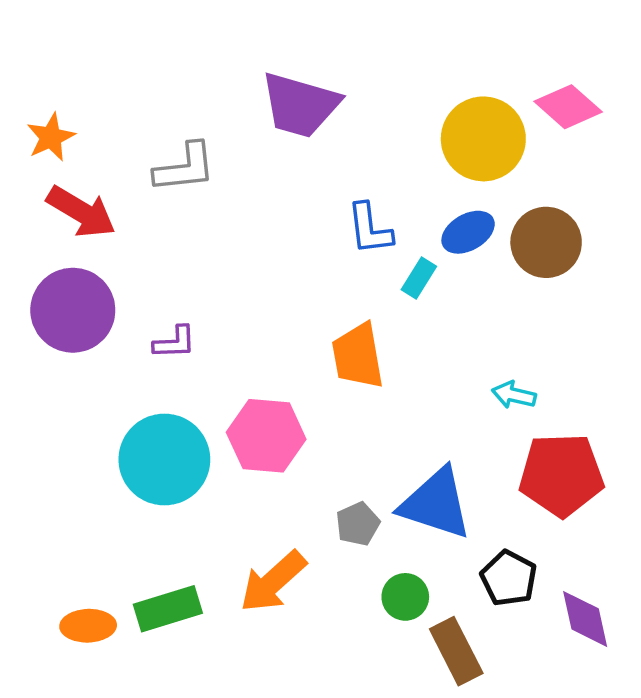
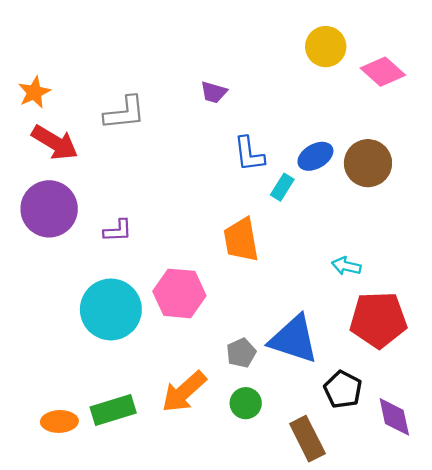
purple trapezoid: (300, 105) -> (214, 92), moved, size x0.5
yellow circle: (483, 139) -> (326, 47), moved, size x0.7
green circle: (405, 597) -> (246, 403), moved

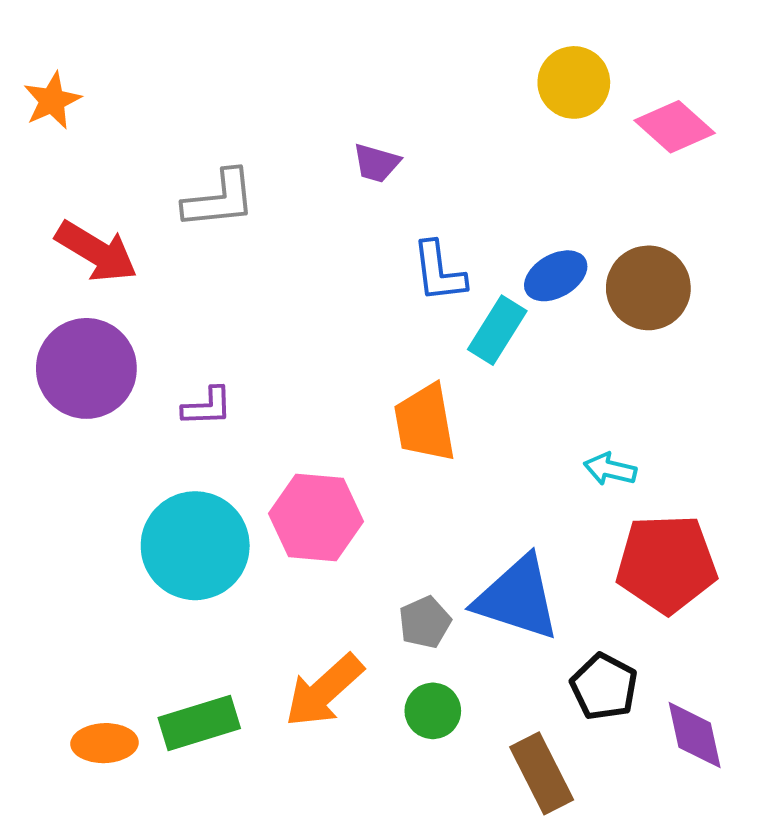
orange star: (34, 92) -> (52, 101), moved
cyan rectangle: (282, 187) -> (497, 330), size x1.4

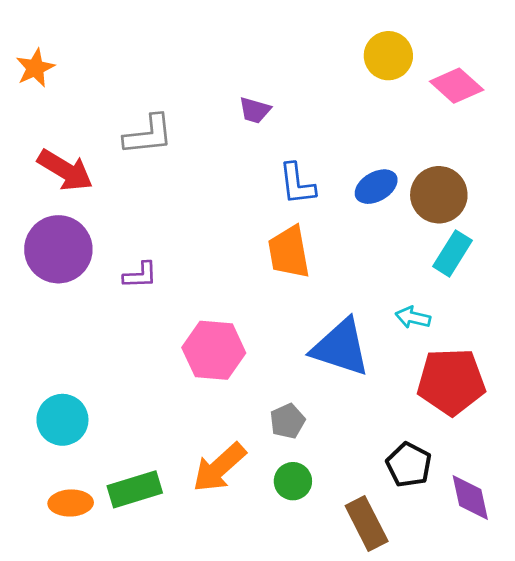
cyan rectangle: (497, 330) -> (452, 253), moved
orange trapezoid: (425, 423) -> (289, 252), moved
cyan circle: (195, 546) -> (62, 420), moved, size x0.7
blue triangle: (517, 598) -> (341, 348), moved

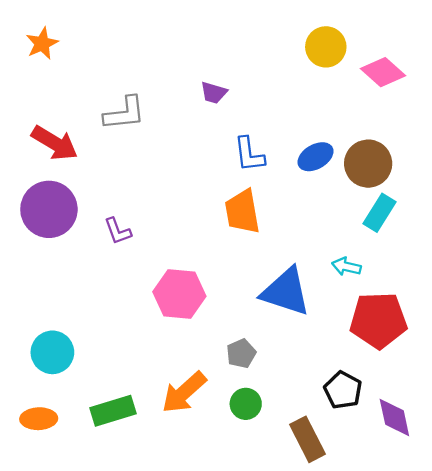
orange star: (35, 68) -> (42, 43), moved
purple L-shape: (140, 275) -> (118, 231), turned 72
orange ellipse: (71, 503) -> (39, 419), moved

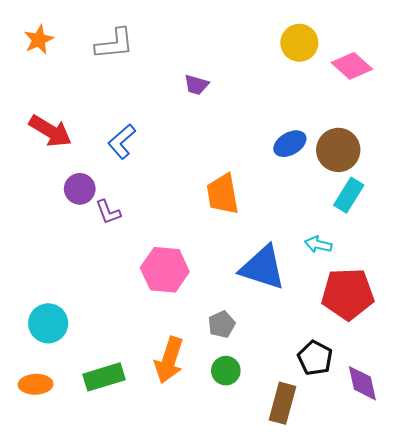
gray L-shape: (124, 113) -> (114, 44), moved
blue L-shape: (249, 154) -> (122, 142), moved, turned 56
purple circle: (49, 209) -> (80, 189), moved, size x0.6
orange arrow: (184, 392) -> (169, 360), turned -30
brown rectangle: (307, 439) -> (283, 403), turned 42

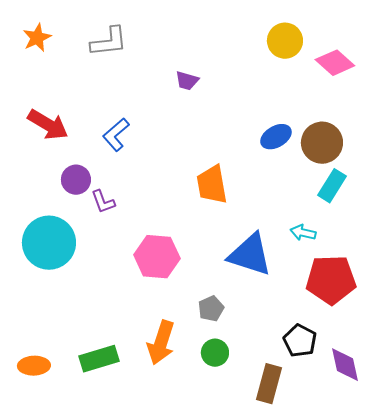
cyan circle: (48, 323) -> (49, 243), moved, size x1.4

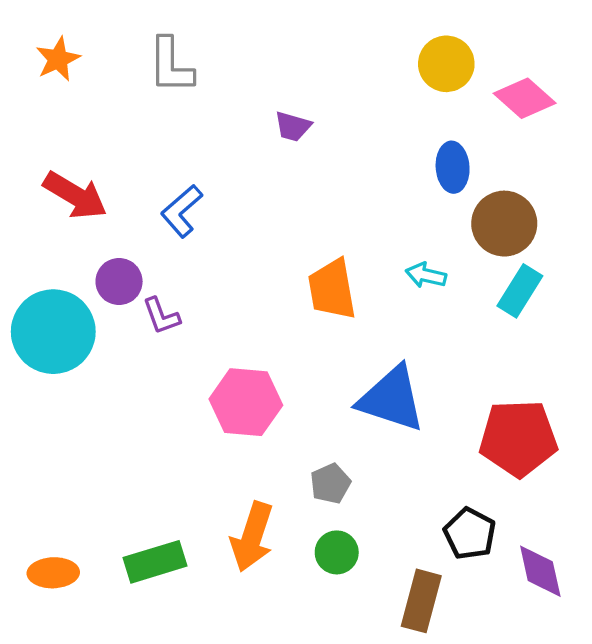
gray L-shape: (109, 42) -> (171, 65), turned 96
blue ellipse: (276, 137) -> (453, 167), moved, turned -64
cyan arrow: (303, 233) -> (426, 275), moved
cyan circle: (49, 243) -> (53, 332), moved

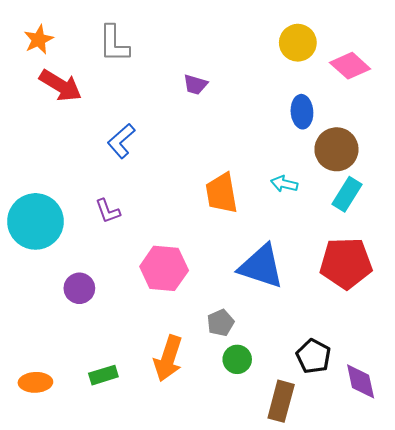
red arrow: (75, 195) -> (61, 86), moved
purple circle: (119, 282) -> (79, 288), moved
red pentagon: (518, 438) -> (346, 263), moved
green circle: (337, 552) -> (237, 359), moved
green rectangle: (155, 562) -> (103, 375), size x0.7

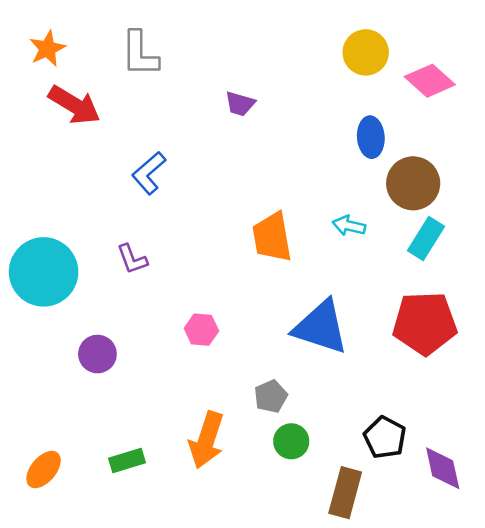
pink hexagon: (164, 268) -> (201, 330), size x0.6
orange ellipse: (35, 382) -> (44, 470), turned -48

